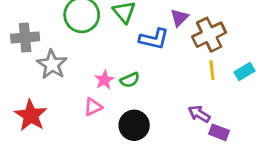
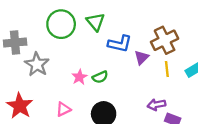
purple triangle: (179, 18) -> (142, 57), moved
pink triangle: (93, 107) -> (63, 109), moved
purple arrow: (199, 114) -> (156, 105), turned -42

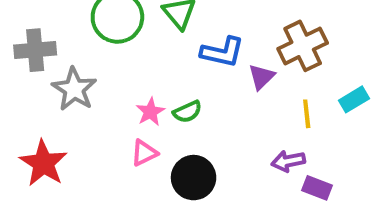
yellow line: (167, 69) -> (307, 114), moved
pink triangle: (63, 109) -> (144, 153), moved

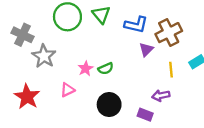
gray cross: (35, 50) -> (22, 35), turned 30
blue L-shape: (222, 52) -> (136, 25), moved
pink triangle: (144, 153) -> (67, 90), moved
purple rectangle: (317, 188) -> (145, 115), moved

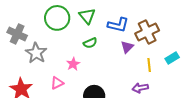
green semicircle: (106, 69) -> (90, 43), moved

